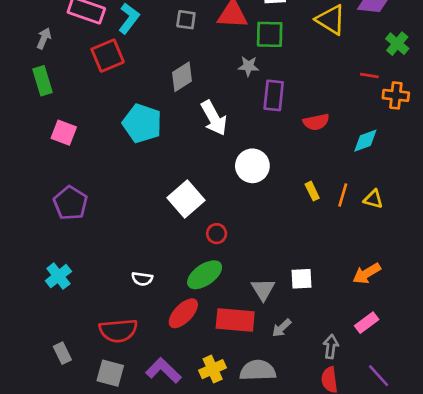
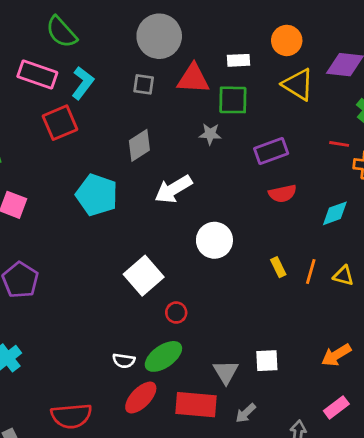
purple rectangle: (274, 95) -> (271, 151), moved, turned 64
white arrow: (214, 118) -> (173, 189), turned 88
white semicircle: (142, 279) -> (124, 361), moved

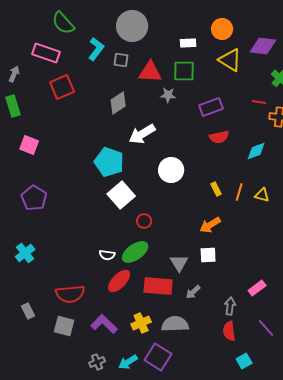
red triangle: (193, 79) -> (150, 72), moved
cyan L-shape: (83, 83) -> (96, 49), moved
cyan pentagon: (97, 195) -> (109, 162), moved
orange arrow: (336, 355) -> (210, 225), moved

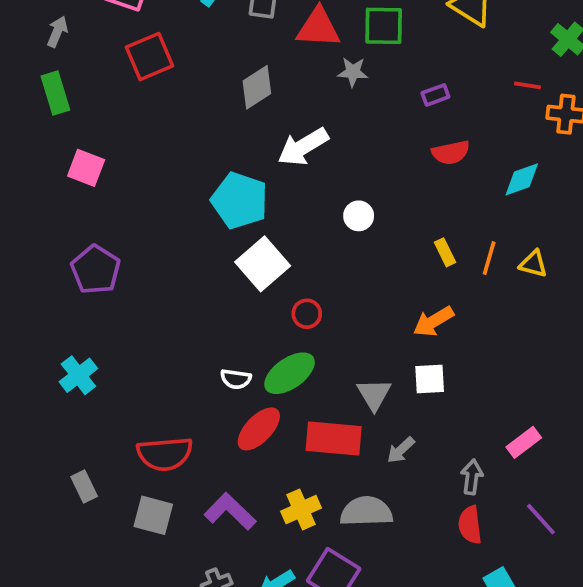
purple rectangle: (211, 107) -> (435, 95), size x0.6
white circle: (171, 170) -> (359, 216), size x0.6

